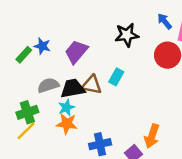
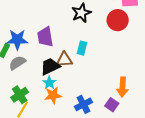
blue star: (42, 46) -> (17, 40), size x1.5
purple trapezoid: (76, 52) -> (45, 37), turned -35
gray semicircle: (48, 85) -> (17, 63), moved

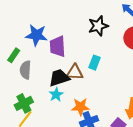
blue star: (17, 40) -> (36, 35), moved
gray semicircle: (17, 63) -> (25, 70), turned -60
orange star: (53, 95) -> (80, 107), moved

